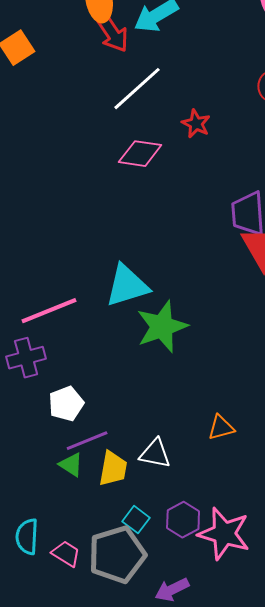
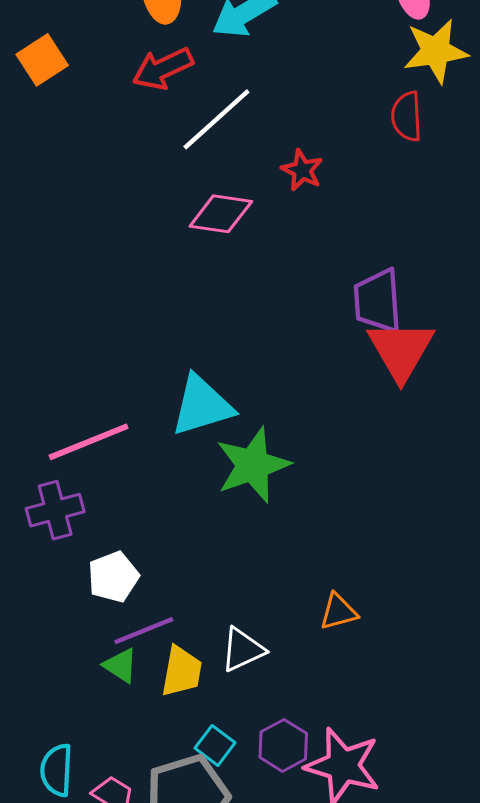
red arrow: (112, 33) -> (163, 69), moved, turned 99
white triangle: (155, 454) -> (243, 650), turned -36

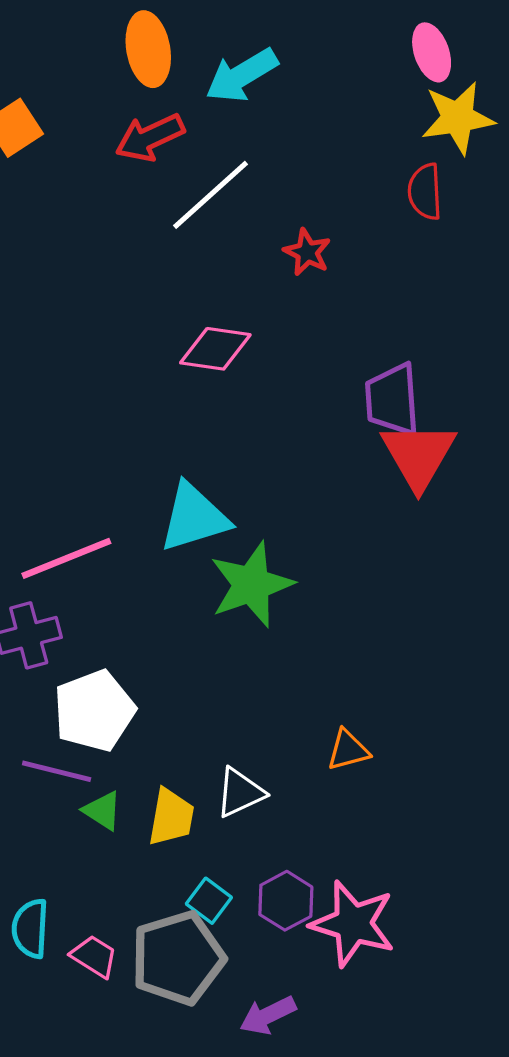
pink diamond: (221, 214) -> (215, 349), moved
white pentagon: (113, 577) -> (94, 711), size x1.4
purple line: (144, 631) -> (57, 771), moved, turned 36

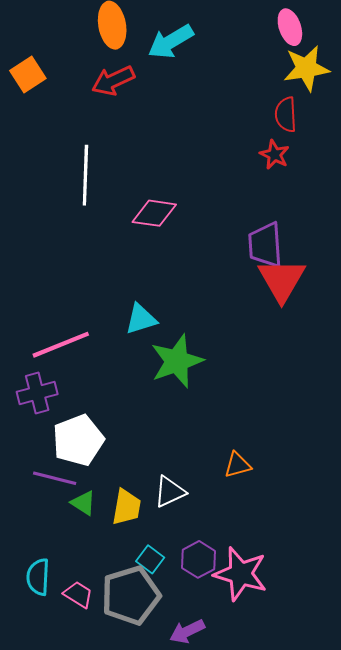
white line: (210, 195) -> (85, 175), moved, turned -46
red star: (307, 252) -> (275, 155), moved
cyan triangle: (194, 517) -> (141, 319), size x0.7

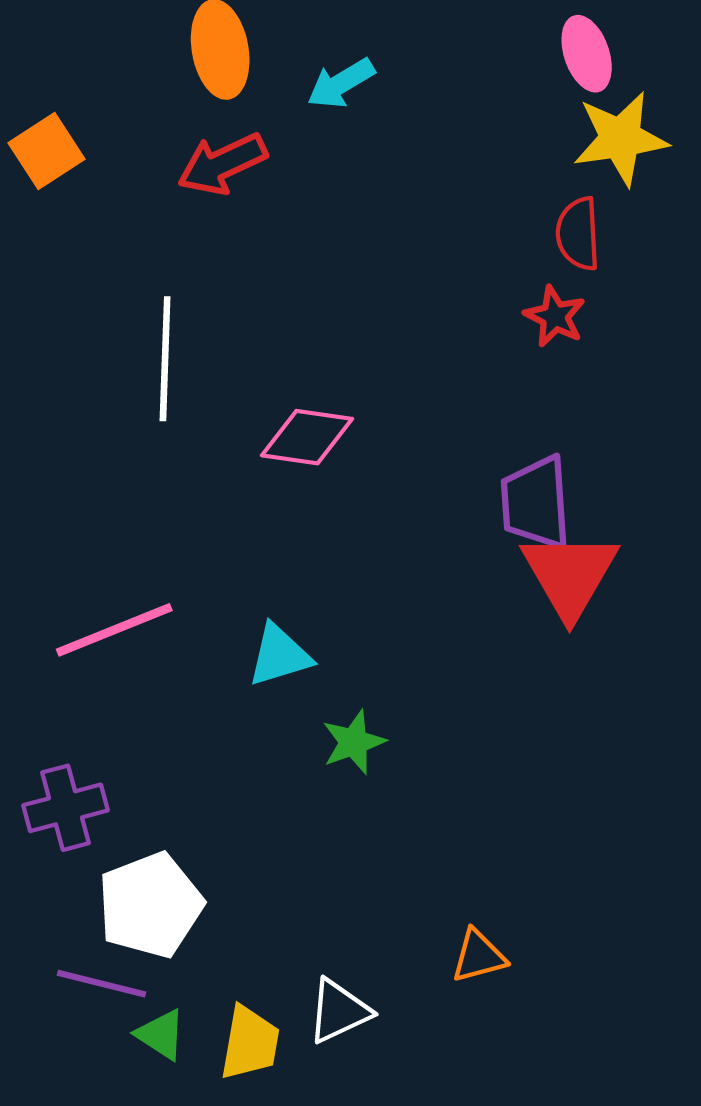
cyan arrow: (171, 42) -> (341, 83), size x0.7
pink line: (61, 345) -> (114, 630), moved
green star: (177, 361) -> (354, 742), size x0.6

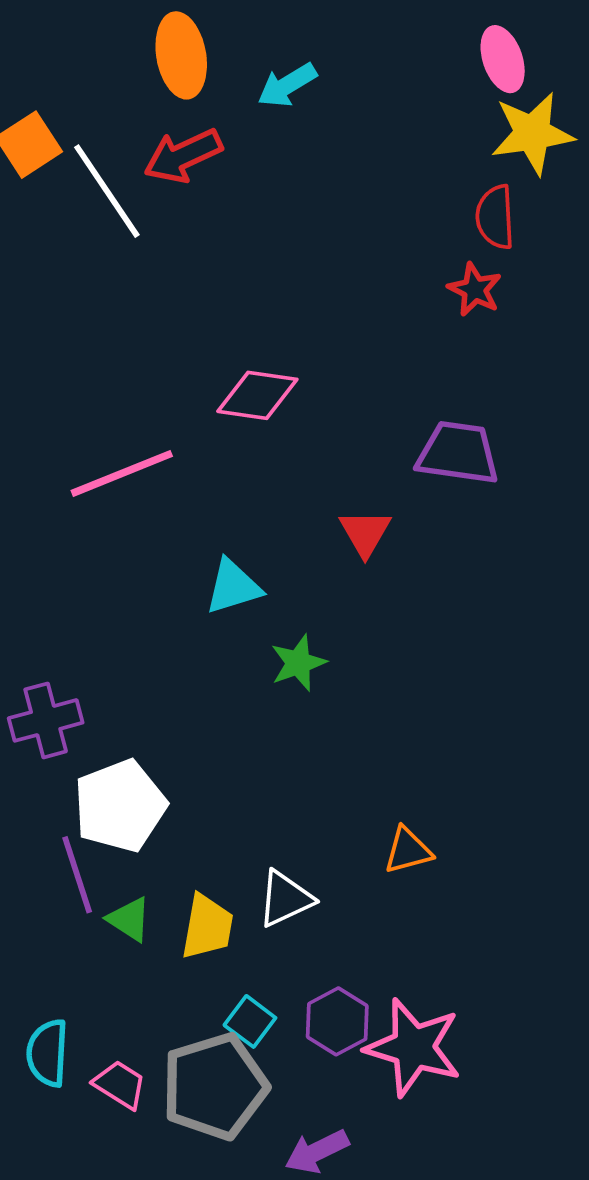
white line: (165, 359) -> (107, 191), moved, turned -36
purple trapezoid: (536, 503) -> (458, 453), turned 102
red triangle: (570, 575) -> (365, 533), moved, size x0.6
pink line: (114, 630) -> (122, 473), moved
purple line: (102, 984) -> (77, 875), turned 58

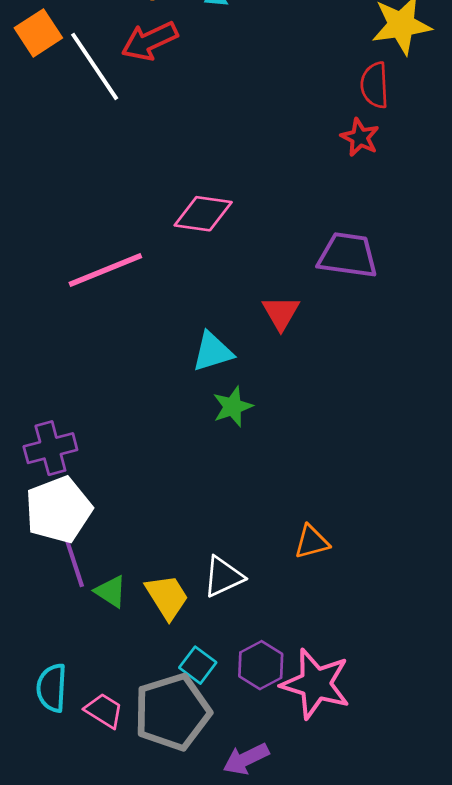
cyan triangle: (233, 587) -> (212, 352), moved
white pentagon: (120, 806) -> (58, 510), moved
yellow trapezoid: (207, 927) -> (167, 597), turned -42

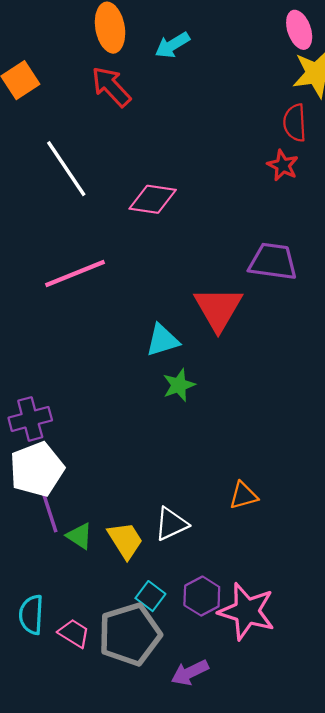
red arrow: (150, 41) -> (111, 87), turned 72
white line: (95, 66) -> (66, 169), moved
pink diamond: (203, 214) -> (153, 199), moved
red triangle: (281, 313) -> (218, 309), size x1.6

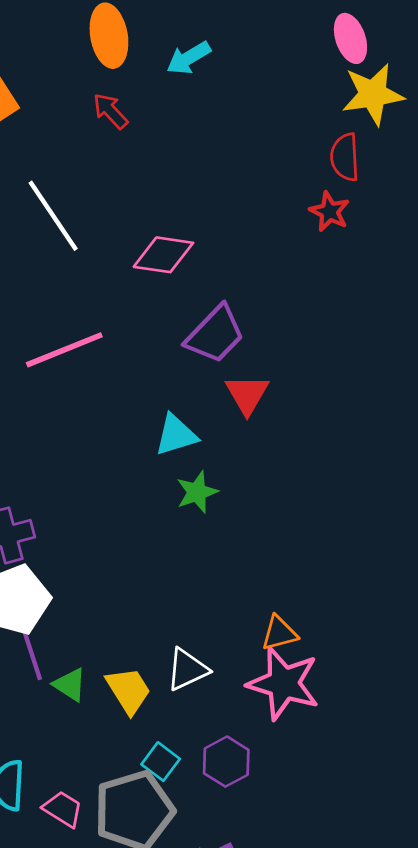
red arrow: (111, 87) -> (110, 111), size x0.7
purple trapezoid: (273, 262) -> (215, 334), moved, turned 126
red triangle: (218, 309) -> (247, 394), size x0.7
pink star: (247, 611) -> (283, 683), moved

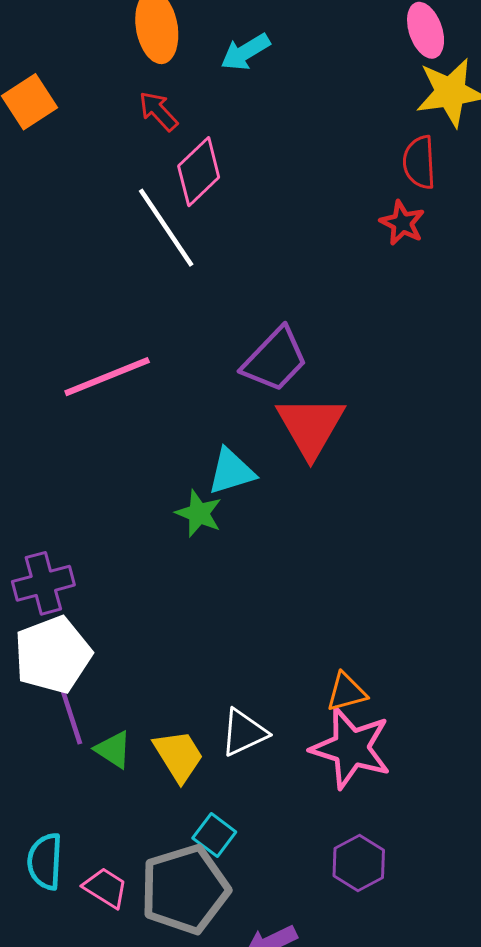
white line: (53, 216) -> (166, 228), moved
pink diamond: (163, 255) -> (199, 172), moved, turned -52
red triangle: (247, 394) -> (311, 426), size x1.4
green star: (197, 492) -> (199, 513), moved, turned -30
purple hexagon: (226, 762) -> (359, 863), moved

